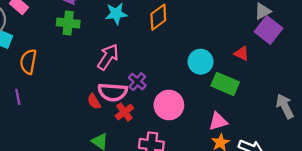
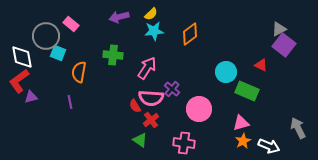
green cross: (68, 23) -> (113, 55), moved
gray arrow: (285, 106) -> (298, 128), moved
red cross: (124, 112) -> (151, 120), moved

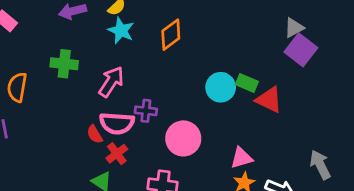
cyan star: (154, 31) -> (121, 31), turned 30
red triangle: (261, 65) -> (269, 100), moved, size x1.5
purple cross: (172, 89) -> (146, 111), turned -35
green rectangle: (247, 91) -> (247, 83), moved, size x0.7

